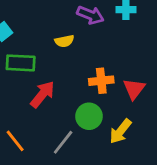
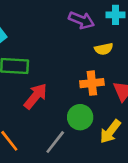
yellow semicircle: (64, 41) -> (104, 49), moved

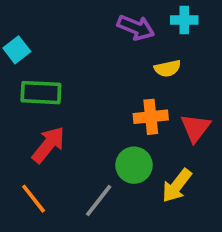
red arrow: (36, 96) -> (48, 145), moved

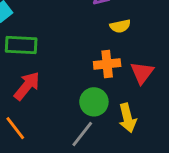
yellow arrow: (177, 186) -> (127, 118), turned -52
gray line: (99, 200) -> (82, 134), moved

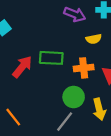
green rectangle: (21, 45) -> (51, 58), moved
red arrow: (27, 86) -> (22, 67), moved

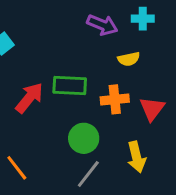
green circle: (74, 97) -> (84, 138), moved

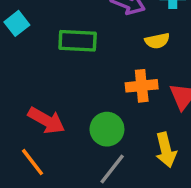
green rectangle: (70, 85) -> (78, 41), moved
red arrow: (29, 98) -> (46, 120), moved, turned 80

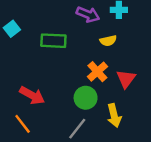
orange cross: (142, 86) -> (97, 72), turned -36
green circle: (107, 129) -> (86, 98), moved

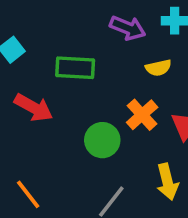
red arrow: (32, 95) -> (34, 108), moved
green circle: (86, 98) -> (102, 140), moved

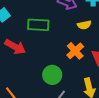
green circle: (102, 140) -> (52, 75), moved

